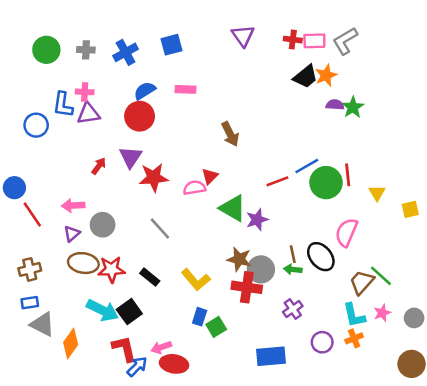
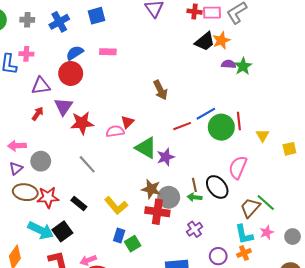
purple triangle: (88, 114) -> (41, 86), moved
brown arrow: (230, 134) -> (160, 90), moved

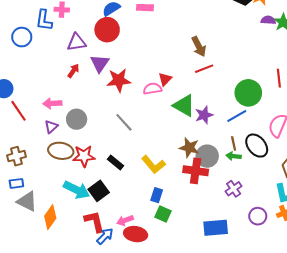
blue line: (206, 114) -> (237, 116), moved
red line: (182, 126) -> (204, 69), moved
green circle: (221, 127) -> (248, 93), moved
green square: (133, 244) -> (163, 214), moved, turned -35

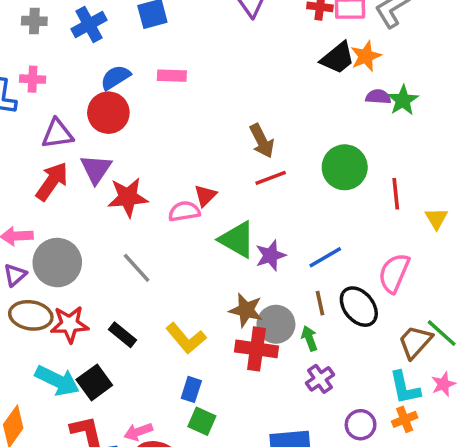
red arrow: (73, 71) -> (52, 181), size x1.6
green circle: (248, 93) -> (345, 167), moved
gray circle: (77, 119) -> (57, 263), size x1.4
green arrow: (234, 156) -> (309, 338), moved, turned 64

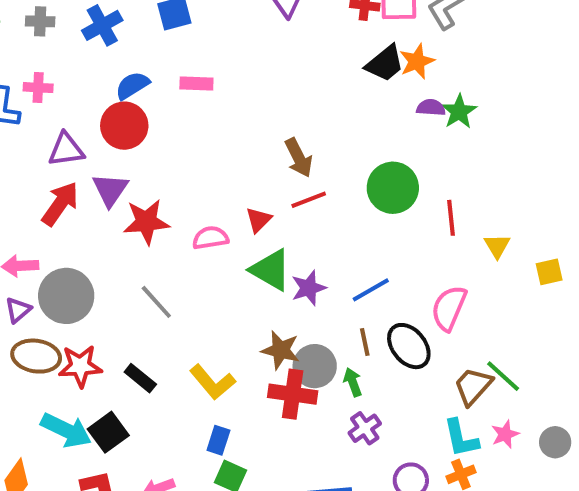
red triangle: (205, 195) -> (259, 220), moved

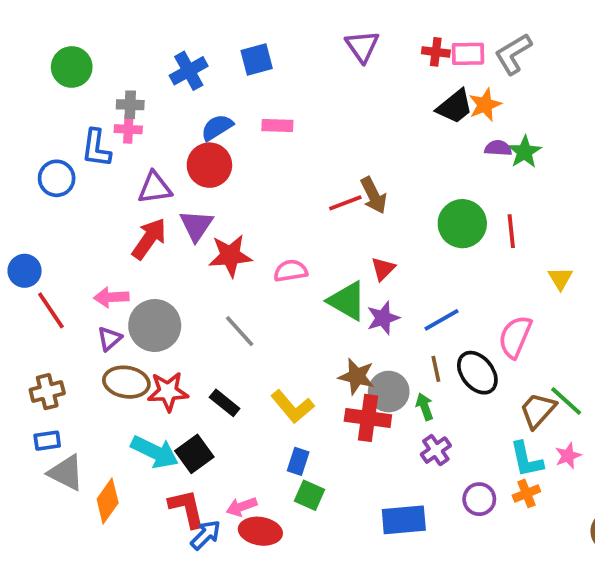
gray cross: (40, 21) -> (130, 105), moved
red line: (309, 200) -> (345, 203), moved
red line: (451, 218) -> (511, 231), moved
red triangle: (259, 220) -> (383, 269), moved

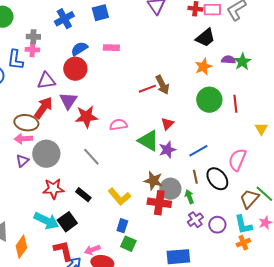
orange star: (485, 105) -> (203, 67), moved
brown ellipse: (126, 382) -> (26, 123), moved
purple circle: (479, 499) -> (217, 225), moved

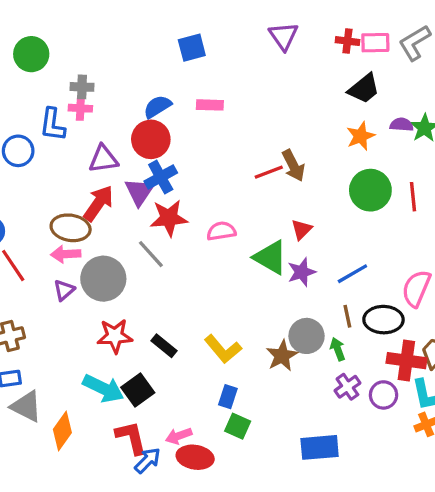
blue cross: (64, 19) -> (161, 177), moved
gray line: (91, 157) -> (151, 254), moved
black ellipse: (217, 179) -> (384, 320), turned -50
brown star: (153, 181) -> (282, 356), moved, turned 30
red cross: (159, 203) -> (406, 361), moved

